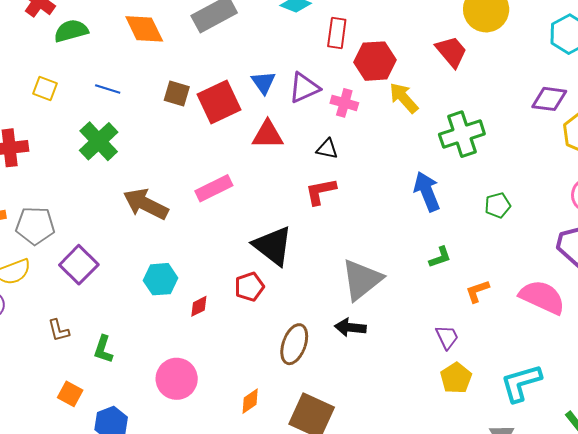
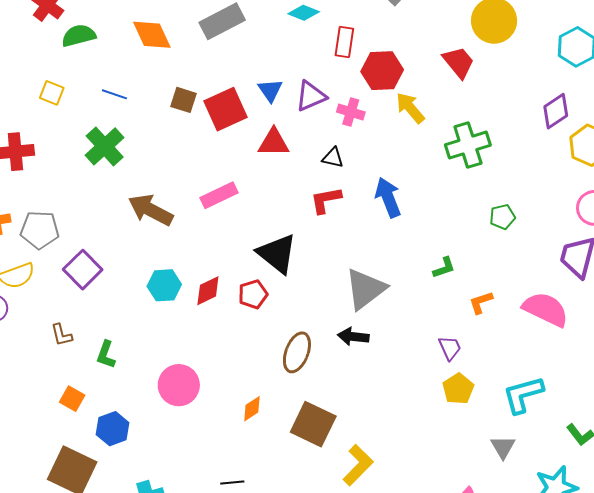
purple diamond: (549, 99) -> (556, 111), turned -42
blue arrow: (427, 191) -> (388, 197), moved
red diamond: (199, 306) -> (208, 291), moved, size x1.4

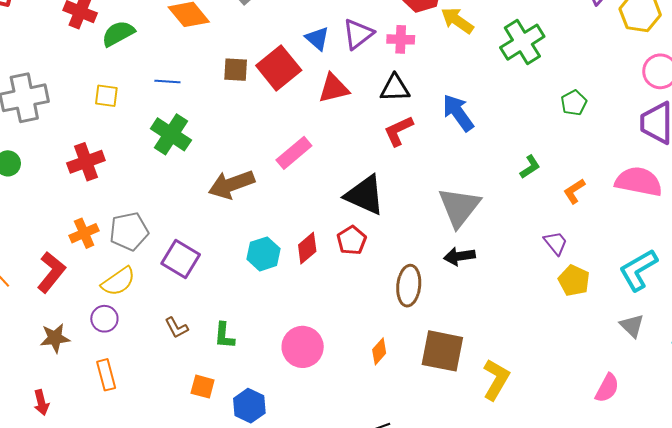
black triangle: (333, 158) -> (395, 88), size x1.4
brown arrow: (151, 210) -> (231, 184), turned -33

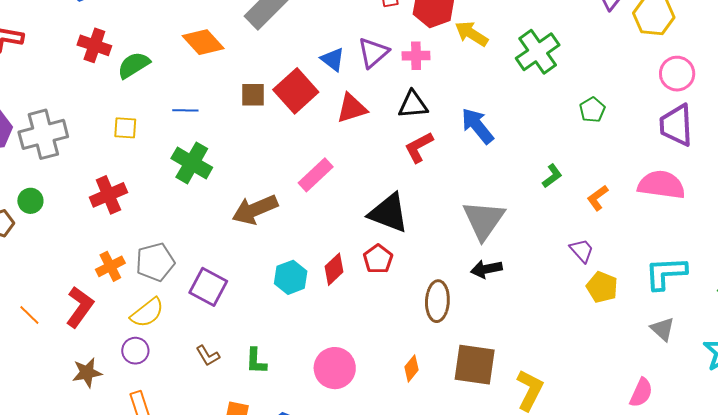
cyan L-shape: (638, 270) -> (666, 273), turned 30

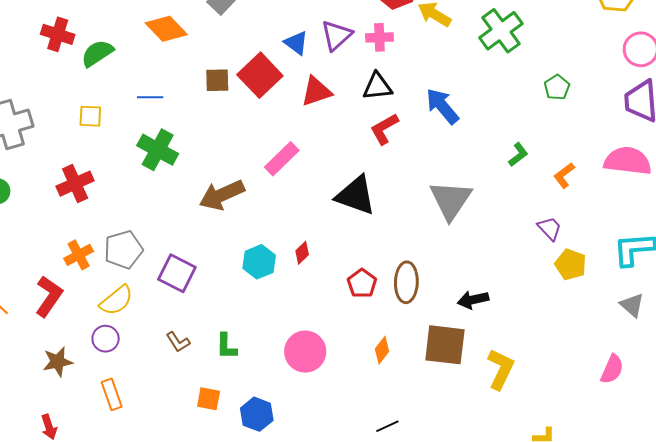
red pentagon: (378, 259) -> (362, 283), moved
red diamond: (334, 269) -> (302, 253), size x0.7
black arrow: (486, 269) -> (473, 300), moved

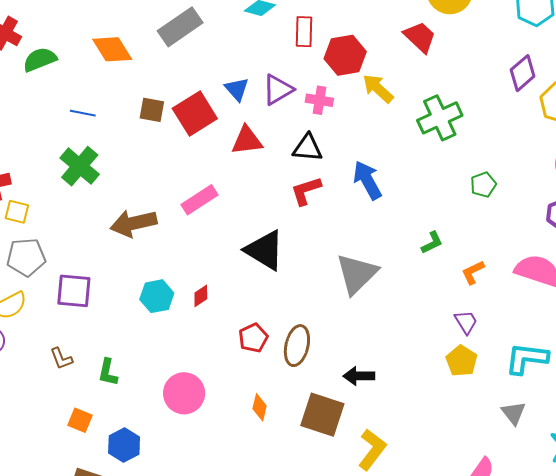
yellow square: (90, 116) -> (17, 212), moved
purple trapezoid: (550, 228) -> (466, 322), moved
purple square: (177, 273) -> (74, 291), turned -33
orange diamond: (382, 350) -> (260, 407), turned -36

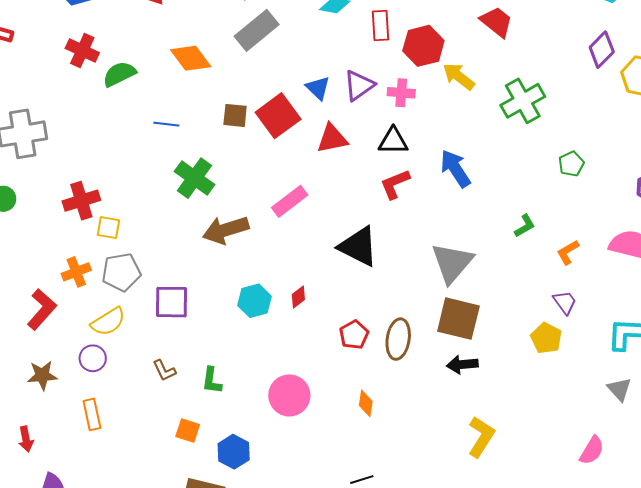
green cross: (80, 166) -> (195, 178), moved
yellow pentagon: (462, 361) -> (546, 338), moved
brown square: (322, 415) -> (458, 319), moved

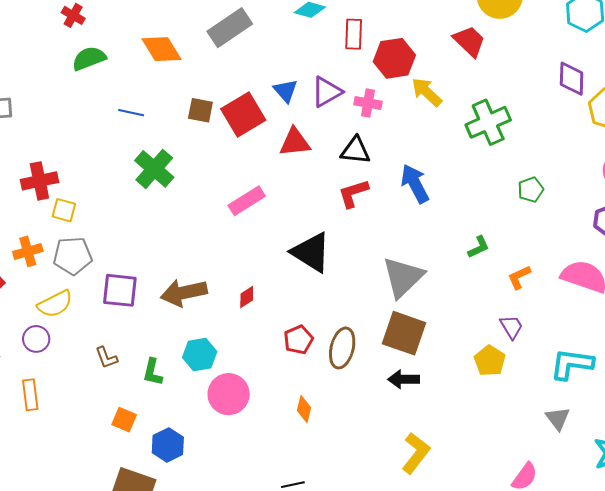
red cross: (82, 50) -> (73, 15), moved, size x0.7
purple diamond: (602, 50) -> (572, 79), turned -48
brown arrow: (226, 230) -> (184, 293), moved
cyan hexagon: (255, 301) -> (200, 355), moved

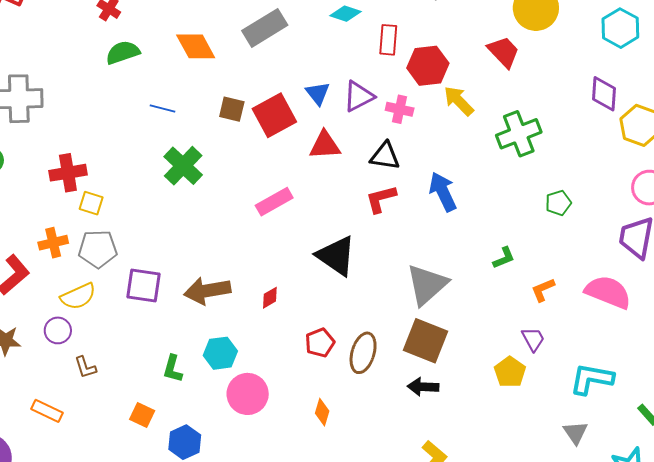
brown L-shape: (106, 358) -> (85, 367), moved
orange rectangle: (30, 395) -> (47, 411), moved, turned -60

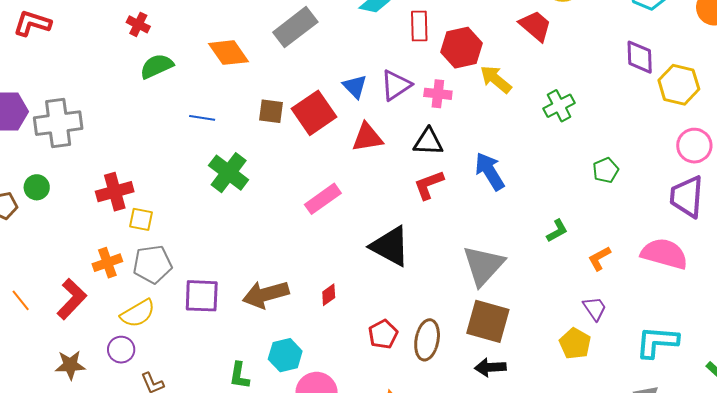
green cross: (519, 134) -> (559, 106), size x0.7

